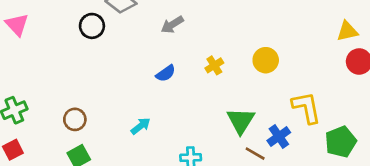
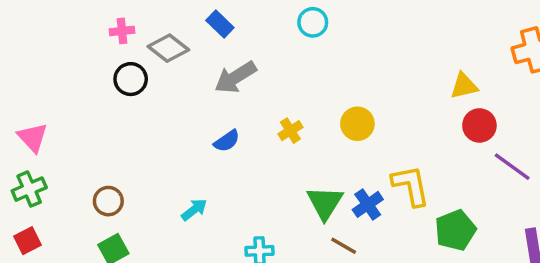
pink triangle: (17, 25) -> (33, 137), moved
gray arrow: (172, 25) -> (235, 77), size x1.4
blue cross: (279, 136) -> (368, 204), moved

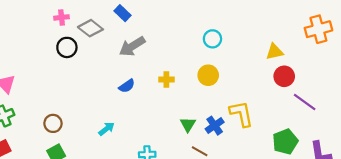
cyan circle: (313, 22) -> (212, 39), moved
yellow cross: (290, 131) -> (166, 80), turned 32
green triangle: (325, 203) -> (188, 124), size x0.7
green pentagon: (455, 230) -> (285, 142), moved

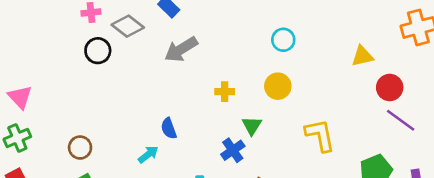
red circle: (284, 76) -> (390, 87), moved
blue semicircle: (127, 86) -> (169, 128), moved, turned 105
green triangle: (188, 124) -> (252, 126), moved
blue cross: (215, 126) -> (233, 150), moved

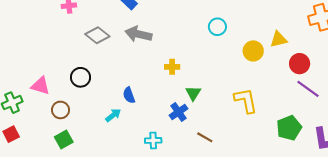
gray diamond: (128, 26) -> (97, 35), moved
gray arrow: (181, 49) -> (138, 34), turned 45
black circle: (98, 51) -> (81, 77), moved
yellow circle: (278, 86) -> (253, 51), moved
pink triangle: (20, 97) -> (41, 86), moved, turned -30

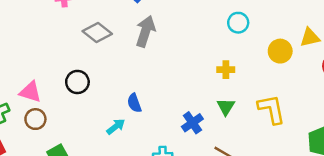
gray arrow: (138, 34) -> (145, 31), turned 95
yellow cross: (172, 67) -> (226, 70), moved
green triangle: (193, 93) -> (226, 107), moved
brown circle: (61, 110) -> (35, 119), moved

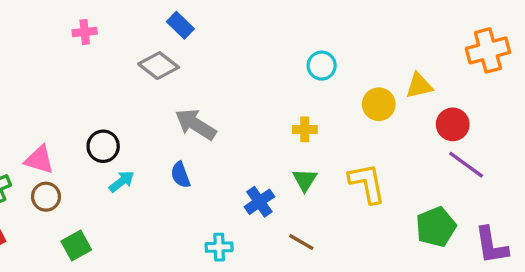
gray arrow: (145, 31) -> (196, 124), moved, turned -76
gray diamond: (97, 33) -> (159, 66), moved
cyan arrow: (116, 126) -> (122, 182), moved

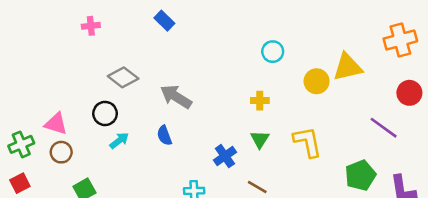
gray diamond: (159, 66) -> (123, 77), moved
yellow triangle: (419, 86) -> (347, 67), size x1.4
red circle: (453, 124) -> (409, 93), moved

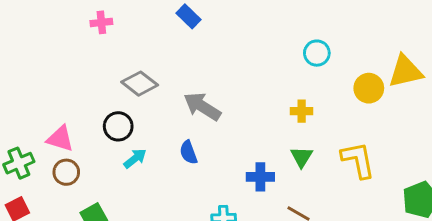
blue cross: (225, 156) -> (260, 177), turned 35

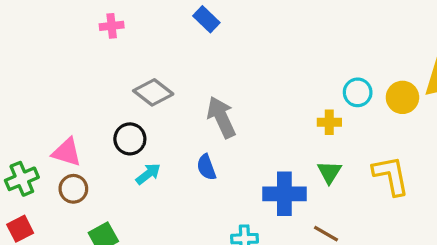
cyan circle: (317, 53) -> (358, 92), moved
gray arrow: (202, 107) -> (221, 117), turned 33
blue cross: (260, 177) -> (284, 194), size x1.4

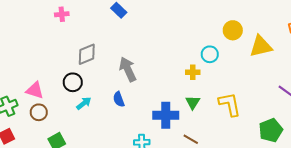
gray diamond: (153, 92) -> (87, 54), turned -60
yellow circle: (402, 97) -> (233, 30), moved

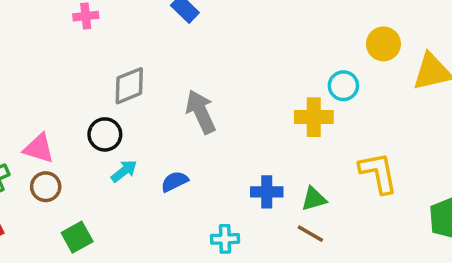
yellow cross: (193, 72) -> (314, 117), size x1.5
blue semicircle: (119, 99) -> (175, 181), moved, turned 84
green triangle: (193, 102) -> (314, 199), moved, turned 42
blue cross: (166, 115) -> (267, 192), size x0.7

